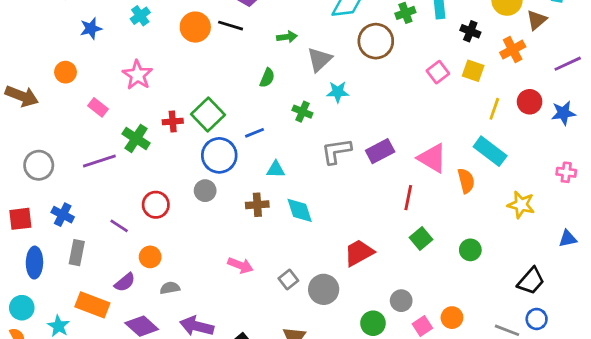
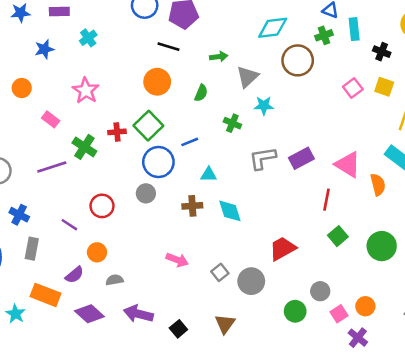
orange circle: (195, 27) -> (157, 82), moved
green circle: (470, 250) -> (382, 246), size x1.5

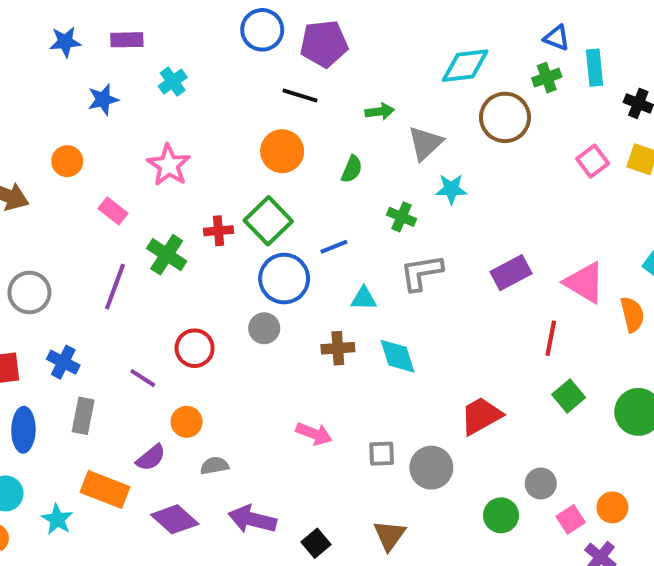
gray L-shape: (263, 158) -> (421, 273), moved
purple line: (52, 167) -> (115, 287), turned -52
gray square: (220, 272) -> (382, 454), turned 36

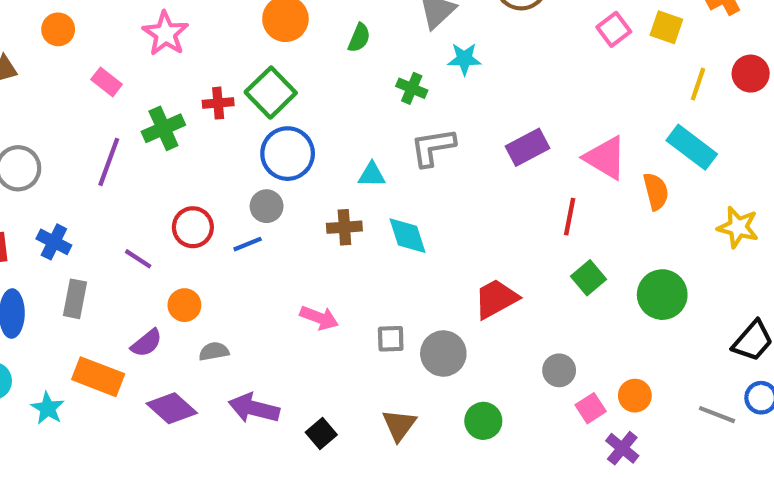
blue line: (334, 247) -> (248, 244), moved
green cross: (167, 255) -> (163, 128), turned 33
green circle: (501, 515) -> (483, 421), moved

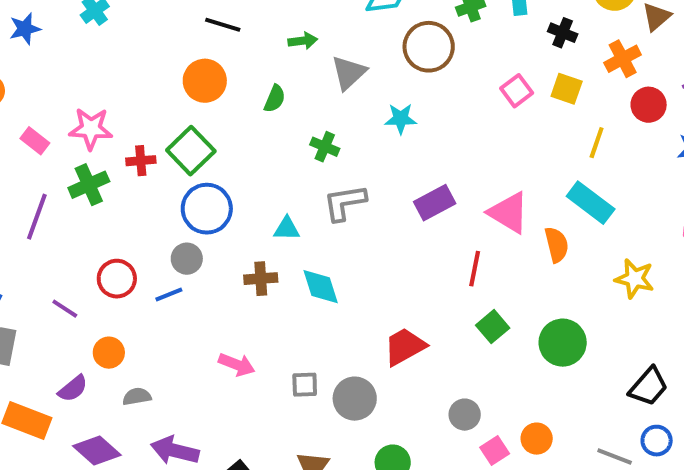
pink star: (165, 34) -> (91, 129), moved, turned -30
cyan star: (464, 59) -> (401, 119), moved
red circle: (751, 74) -> (649, 105), moved

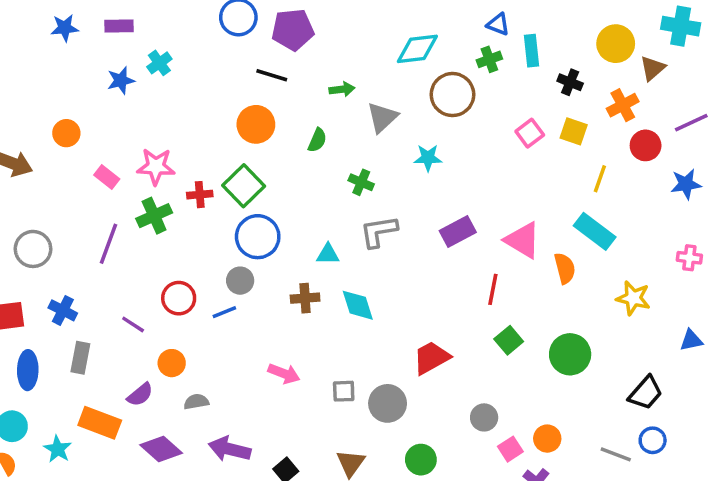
blue star: (25, 29) -> (121, 80), moved

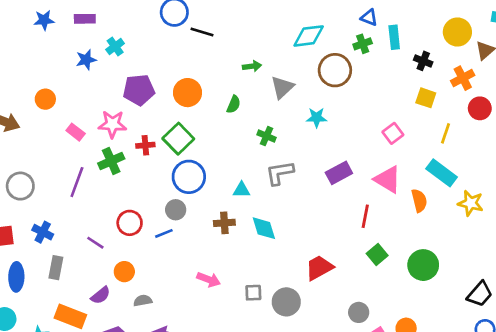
purple pentagon: (293, 30) -> (139, 90), moved
black line: (272, 75) -> (202, 32), moved
pink square: (530, 133) -> (393, 133), moved
yellow star: (633, 298) -> (471, 203), moved

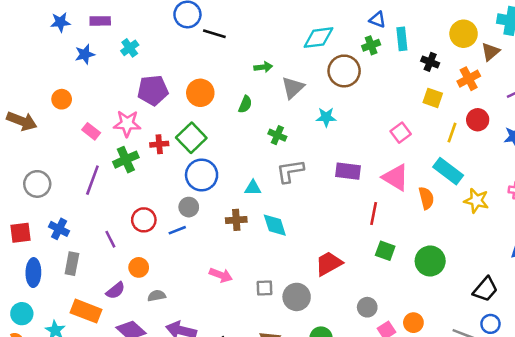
blue star: (86, 60) -> (85, 54), moved
red circle: (480, 108) -> (478, 120), moved
purple rectangle: (339, 173) -> (348, 171), turned 35
purple line: (95, 243) -> (110, 239), turned 30
green square: (377, 255) -> (385, 251), turned -30

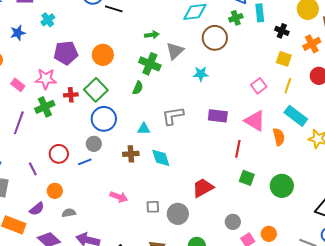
blue star: (85, 54) -> (18, 33), moved
green semicircle: (245, 104) -> (138, 88), moved
yellow line: (452, 133) -> (288, 86), moved
green cross: (277, 135) -> (150, 64), moved, size x1.5

